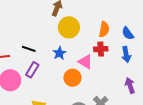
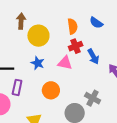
blue arrow: (126, 54) -> (93, 57), moved
orange circle: (72, 78) -> (51, 90), moved

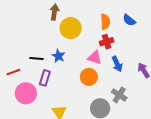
blue arrow: (93, 57) -> (117, 64), moved
blue star: (38, 63) -> (58, 56), moved
orange circle: (51, 90) -> (89, 77), moved

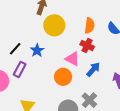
red cross: (107, 42) -> (87, 45), turned 32
black line: (37, 58) -> (15, 49), turned -64
blue arrow: (117, 64) -> (93, 69), turned -126

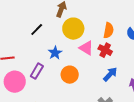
black line: (15, 49) -> (37, 30), moved
pink triangle: (72, 59) -> (86, 48), moved
orange circle: (63, 77) -> (70, 75), moved

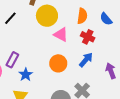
red cross: (105, 50) -> (88, 37), moved
blue star: (55, 53) -> (26, 75), moved
orange circle: (70, 75) -> (58, 63), moved

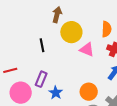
black line: (10, 18) -> (42, 45), moved, turned -48
orange circle: (58, 63) -> (89, 92), moved

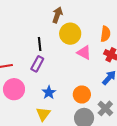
purple rectangle: (41, 79) -> (37, 64), moved

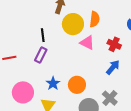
orange semicircle: (105, 34) -> (95, 19), moved
pink circle: (14, 89) -> (23, 92), moved
orange circle: (82, 95) -> (77, 85), moved

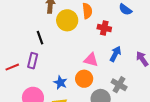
pink triangle: (87, 43) -> (91, 60), moved
red cross: (114, 44) -> (104, 28), moved
purple rectangle: (41, 55) -> (33, 61), moved

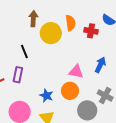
red cross: (104, 28) -> (91, 31), moved

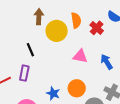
red cross: (91, 31) -> (97, 28), turned 32
blue arrow: (100, 65) -> (107, 62), turned -56
pink triangle: (76, 72) -> (80, 56), moved

